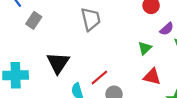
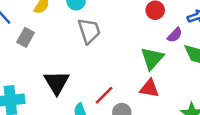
green triangle: (145, 48) -> (152, 58), size x1.5
red triangle: (152, 77) -> (149, 88), moved

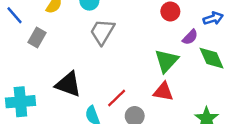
gray trapezoid: (89, 31) -> (102, 32), turned -132
black triangle: (57, 83) -> (68, 84), turned -40

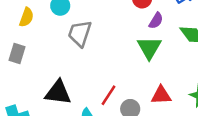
purple semicircle: (190, 37) -> (156, 21), moved
red triangle: (163, 92) -> (161, 95), moved

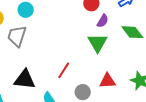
gray trapezoid: (80, 33) -> (17, 36), moved
red line: (108, 95) -> (64, 70), moved

